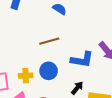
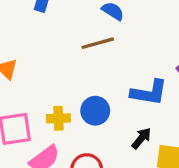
brown line: (49, 41) -> (98, 43), moved

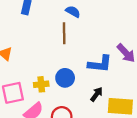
brown line: (98, 43) -> (64, 33), turned -72

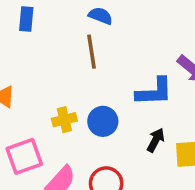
yellow cross: (41, 84) -> (64, 120), moved

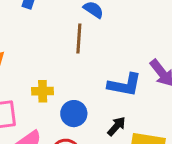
blue circle: (103, 121) -> (74, 114), moved

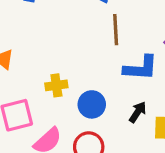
brown line: (79, 39) -> (116, 30), moved

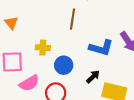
brown line: (116, 30) -> (72, 19), moved

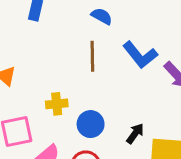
blue L-shape: (101, 48) -> (140, 55), moved, turned 45

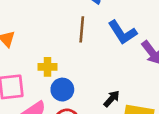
blue circle: (91, 124) -> (62, 90), moved

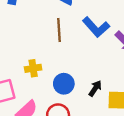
blue circle: (62, 90) -> (64, 84), moved

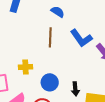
black arrow: (95, 88) -> (75, 89), turned 136

